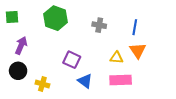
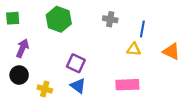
gray cross: (99, 25) -> (110, 19), moved
orange triangle: (138, 51) -> (171, 51), moved, turned -30
yellow triangle: (116, 58) -> (134, 49), moved
blue triangle: (85, 81) -> (78, 86), moved

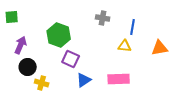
green hexagon: (59, 19) -> (59, 35), moved
orange triangle: (171, 51) -> (160, 48), turned -36
black circle: (19, 75) -> (28, 67), moved
blue triangle: (78, 86) -> (84, 80), moved, turned 49

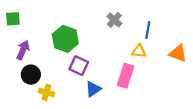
gray cross: (103, 18) -> (114, 20), turned 32
orange triangle: (160, 48) -> (178, 53), turned 30
pink rectangle: (119, 79) -> (126, 76), moved, turned -70

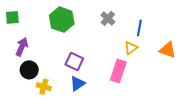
green hexagon: (65, 39) -> (62, 20), moved
yellow triangle: (139, 51) -> (131, 48), turned -40
blue triangle: (93, 89) -> (77, 84), moved

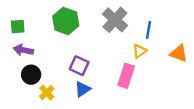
green square: (12, 17) -> (18, 27), moved
gray cross: (108, 18) -> (115, 20), size x1.6
purple arrow: (22, 47) -> (23, 50), turned -102
yellow cross: (44, 87) -> (47, 93), turned 32

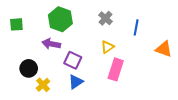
gray cross: (115, 20) -> (105, 18), size x0.6
purple arrow: (23, 50) -> (51, 44), moved
yellow triangle: (140, 51) -> (107, 47), moved

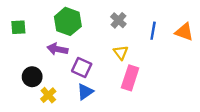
yellow triangle: (107, 47) -> (121, 53), turned -32
orange triangle: (164, 49) -> (184, 32), moved

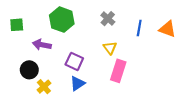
purple arrow: (57, 49) -> (42, 45), moved

